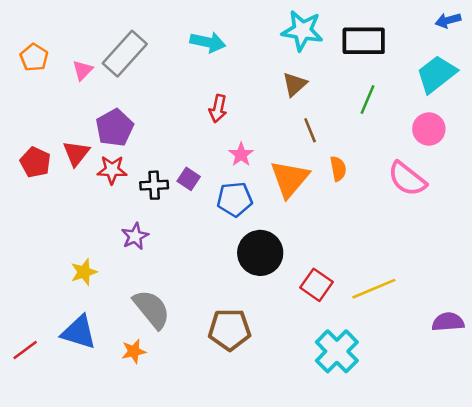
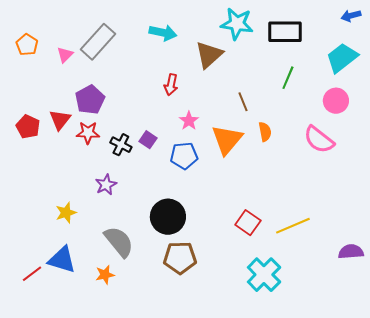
brown triangle: (295, 84) -> (209, 55), moved, size x1.4
black cross: (154, 185) -> (121, 145), turned 30
black circle: (260, 253) -> (168, 217), moved
red line: (25, 350) -> (32, 274), moved

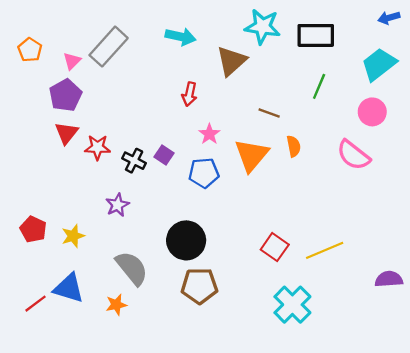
purple pentagon: (90, 100) -> (65, 95), moved
brown line: (243, 102) -> (269, 113), turned -48
red pentagon: (28, 127) -> (33, 229), moved

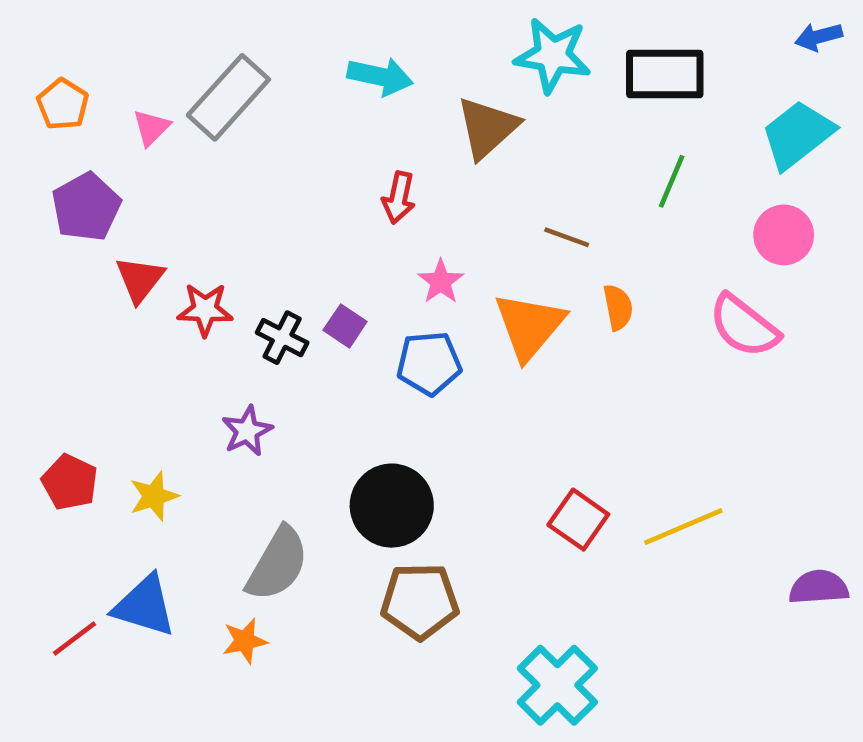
purple pentagon: (65, 95) -> (86, 207), moved
gray semicircle: (132, 268) -> (277, 564), turned 69
cyan cross: (292, 305) -> (557, 685), moved

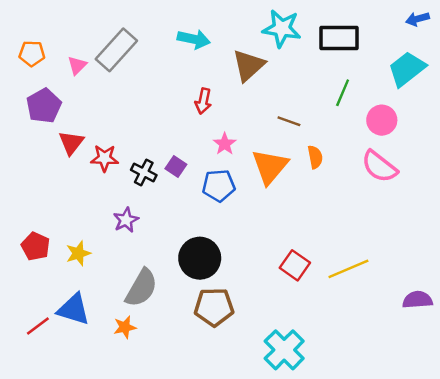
orange pentagon: (63, 104) -> (32, 53), turned -30
pink circle: (784, 235) -> (382, 120), moved

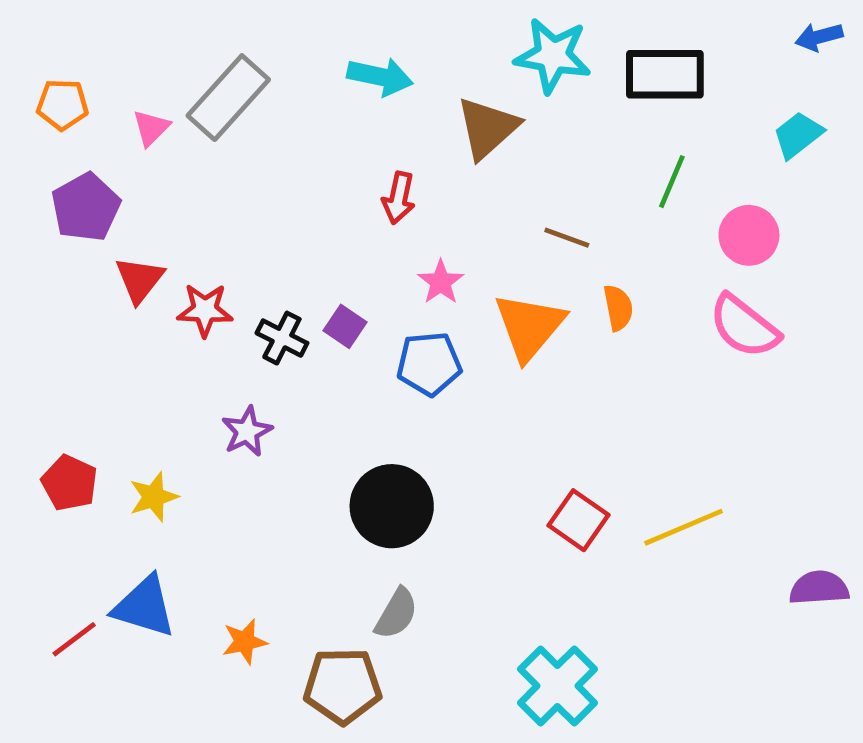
cyan trapezoid: (407, 69) -> (798, 135), size x0.7
gray semicircle: (141, 288) -> (396, 614), moved, size x0.7
brown pentagon: (214, 307) -> (343, 686), moved

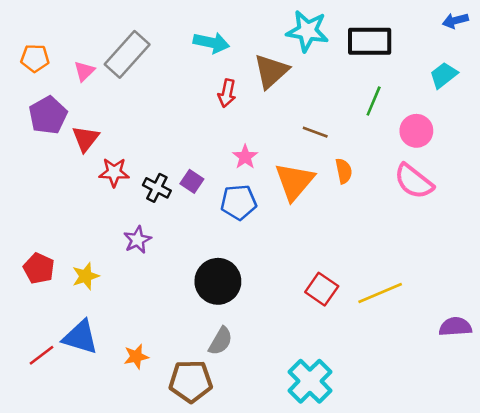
red arrow: (399, 198) -> (227, 93), moved
red triangle: (140, 280) -> (86, 139), moved

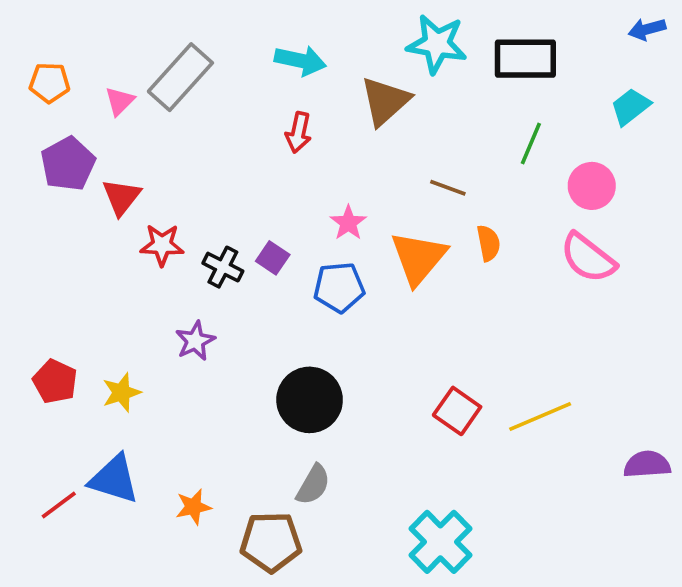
red arrow: (227, 93) -> (298, 132), moved

